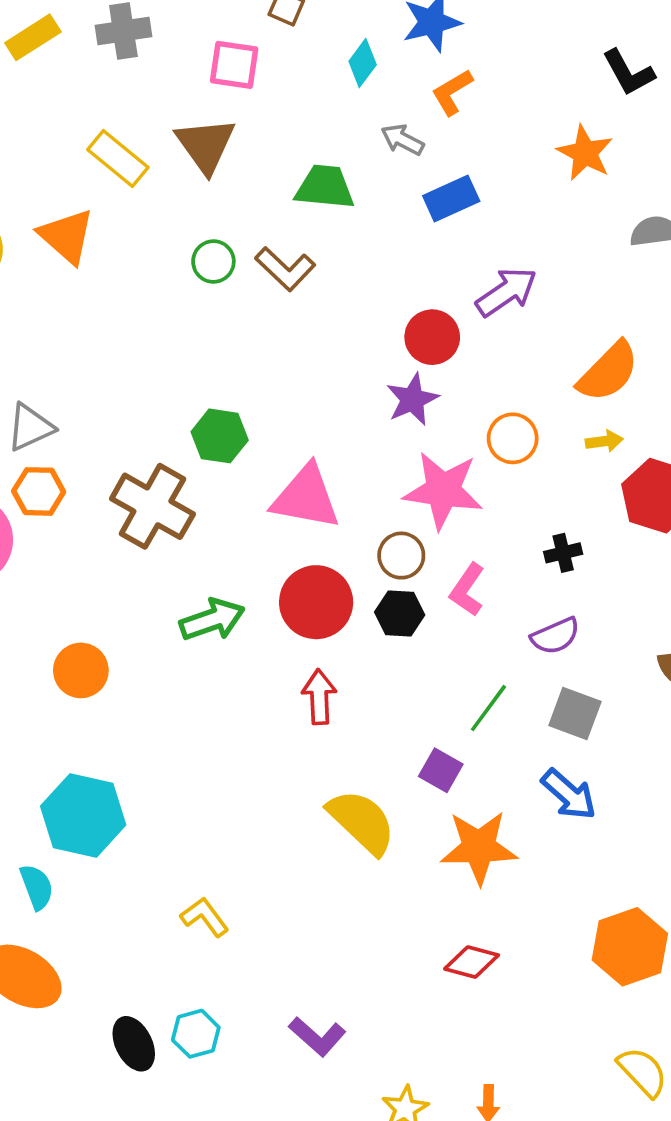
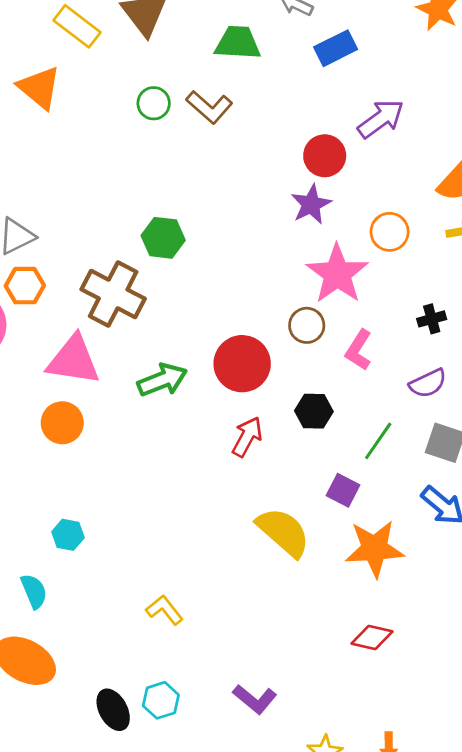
pink star: (443, 490) -> (337, 274), turned 30
pink triangle: (306, 497) -> (73, 360), moved
black hexagon: (400, 614) -> (314, 411), moved
red arrow: (319, 697) -> (247, 437), turned 33
cyan hexagon: (83, 816) -> (68, 535), size x0.5

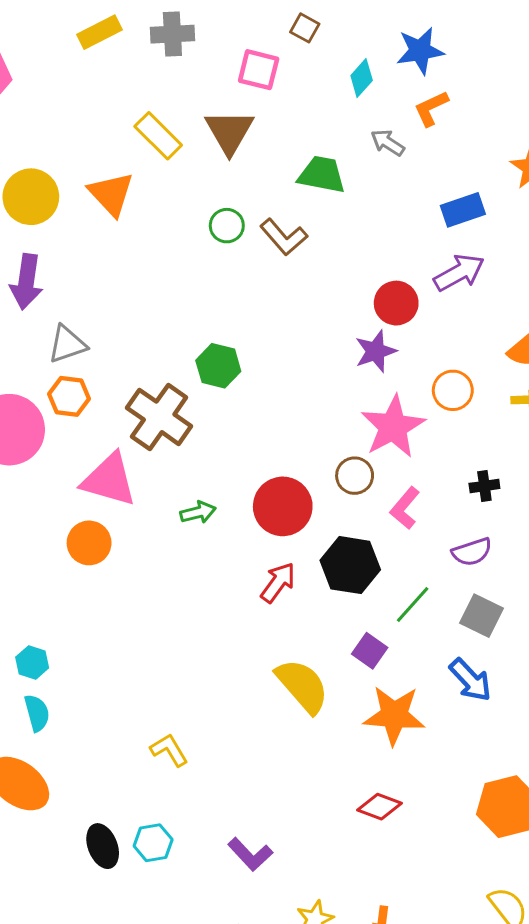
blue rectangle: (336, 48) -> (463, 210), moved
green arrow: (162, 380) -> (198, 512), size x0.7
black hexagon: (314, 411) -> (350, 565), size x1.5
cyan hexagon: (68, 535) -> (32, 662), moved

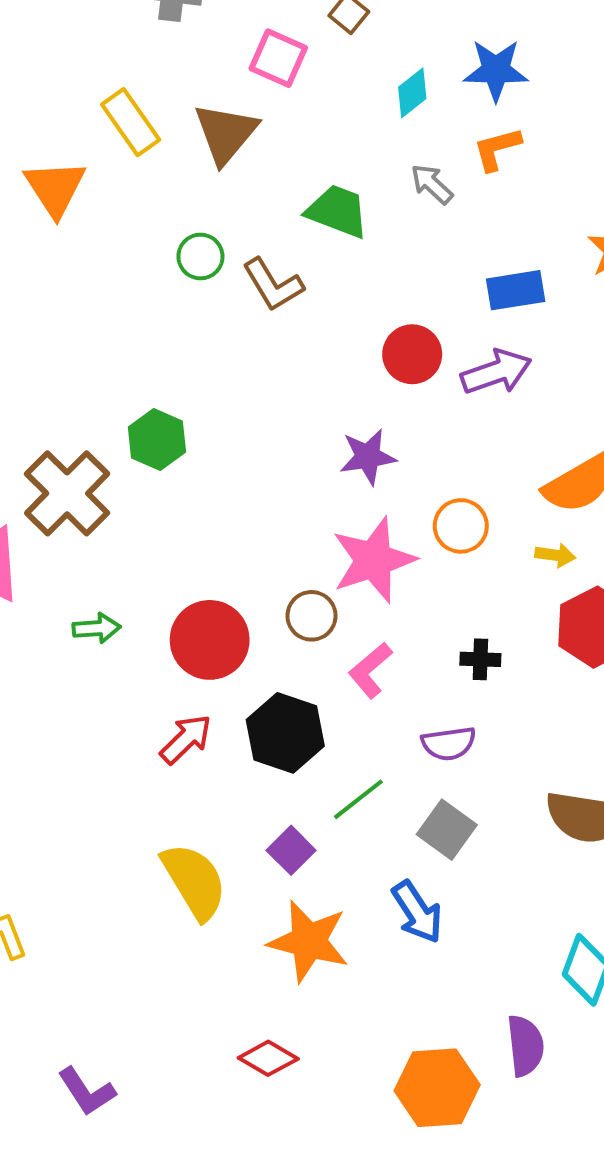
red circle: (396, 303) -> (412, 354), moved

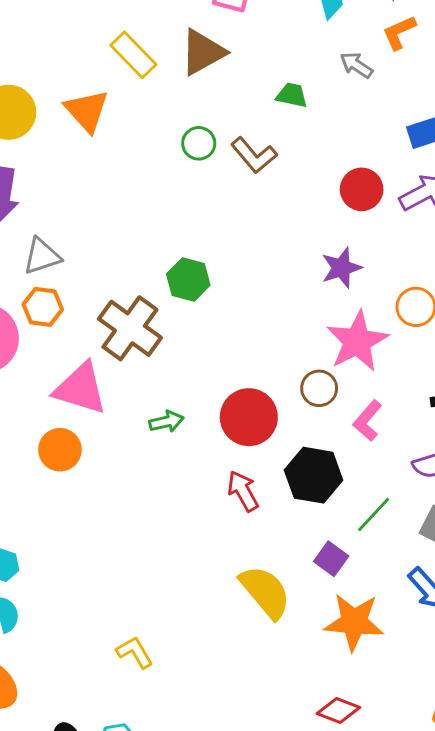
brown triangle: (226, 133) -> (203, 52), turned 30
green trapezoid: (338, 211) -> (292, 95), size x0.7
red arrow: (186, 739) -> (243, 491), turned -66

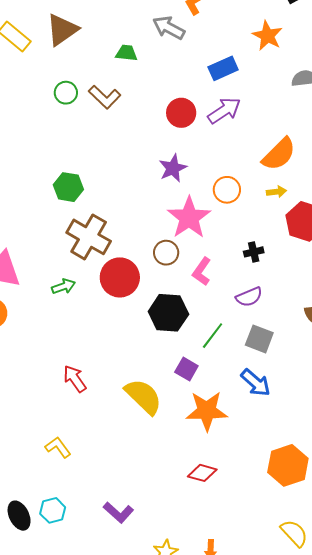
gray arrow: (356, 65) -> (169, 28), size x1.4
brown cross: (130, 328) -> (89, 237), moved
red arrow: (243, 491) -> (75, 379), moved

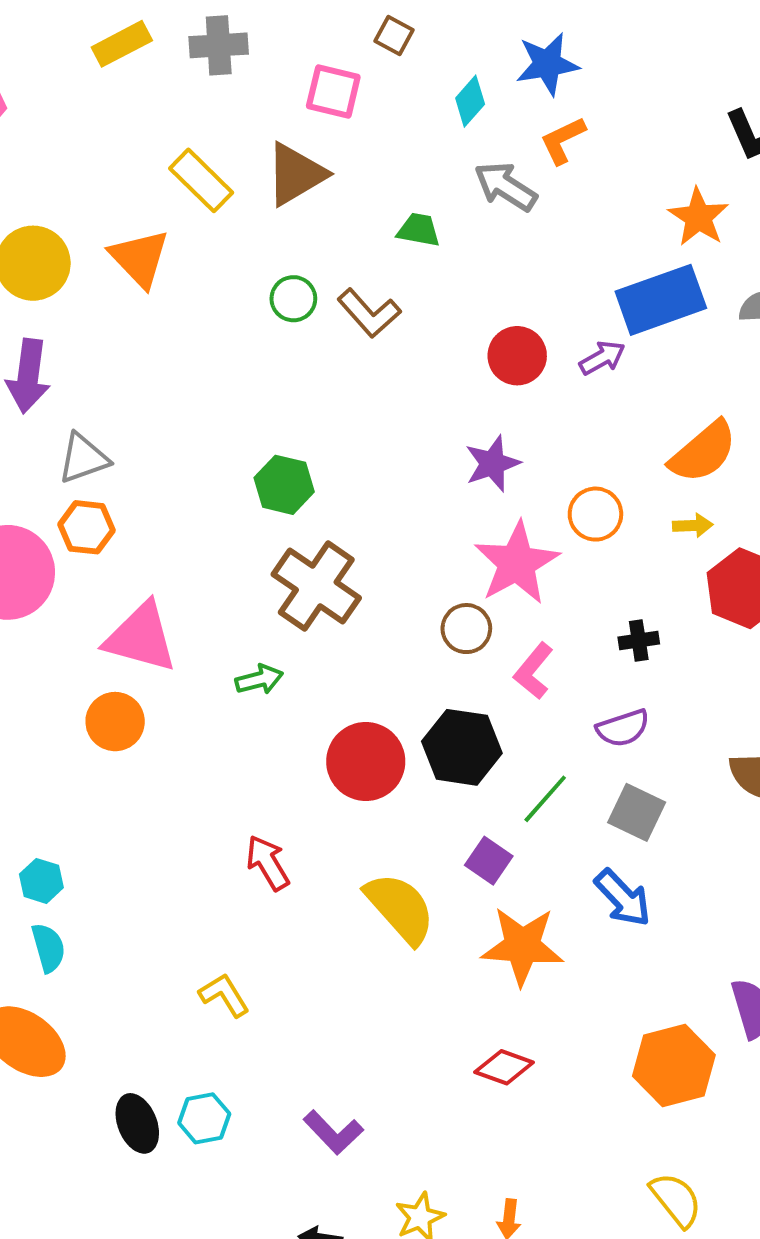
blue rectangle: (223, 68) -> (661, 300), moved, size x1.5
purple arrow: (224, 111) -> (602, 358), size x0.7
red circle: (120, 277) -> (366, 762), moved

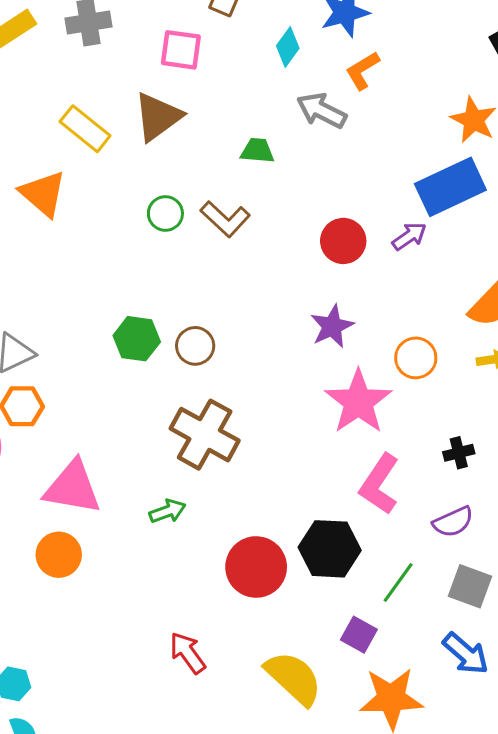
green hexagon: (284, 485) -> (137, 339), moved
brown circle: (466, 629) -> (195, 346), moved
pink L-shape: (533, 671) -> (379, 484), size x1.4

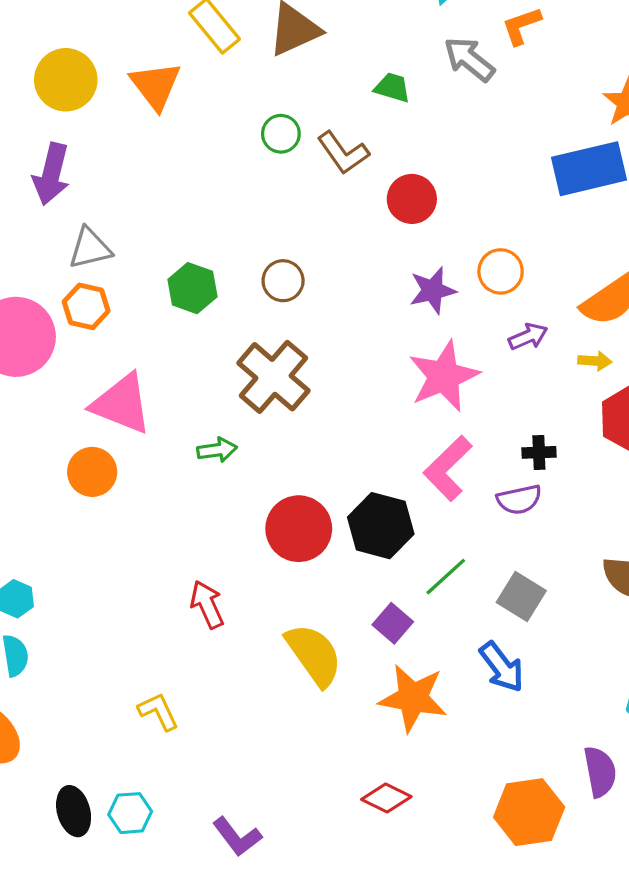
purple arrow: (409, 236) -> (528, 337), moved
red circle: (343, 241) -> (412, 199), moved
green hexagon: (137, 339) -> (192, 288), moved
orange circle: (416, 358) -> (501, 271), moved
purple semicircle: (453, 522) -> (519, 500), moved

